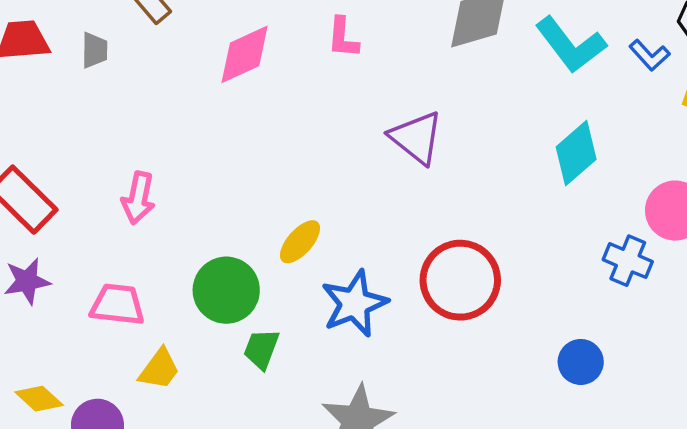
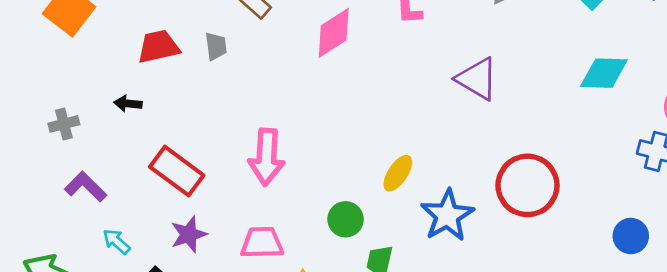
cyan diamond: (576, 153) -> (604, 73), turned 51
pink arrow: (138, 198) -> (266, 157), size x1.4
green circle: (226, 290) -> (346, 219), size x0.7

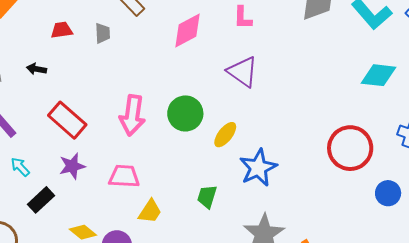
red trapezoid: (158, 47) -> (62, 30), size x0.7
purple triangle: (477, 79) -> (242, 72), moved
red circle: (527, 185) -> (350, 148), moved
green circle: (346, 219) -> (185, 113), moved, size x1.4

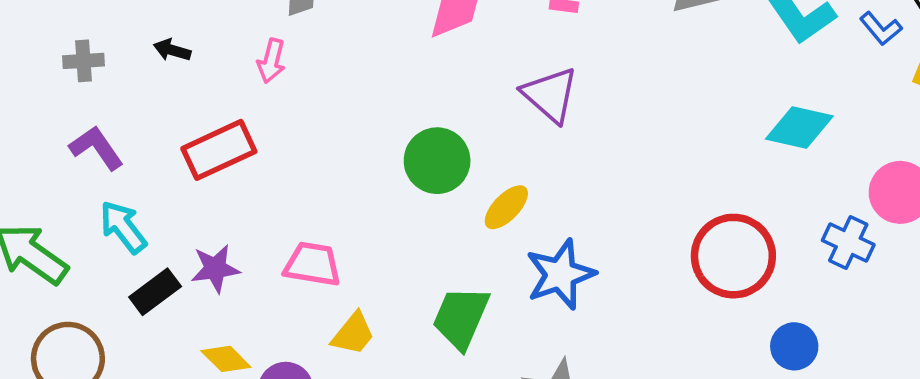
pink arrow: (132, 115) -> (271, 61), moved, size x0.6
red rectangle: (67, 120) -> (219, 150), turned -72
purple star: (72, 166) -> (215, 269), moved
cyan arrow: (20, 167) -> (123, 227), size x1.4
green trapezoid: (207, 197) -> (461, 318), size x1.5

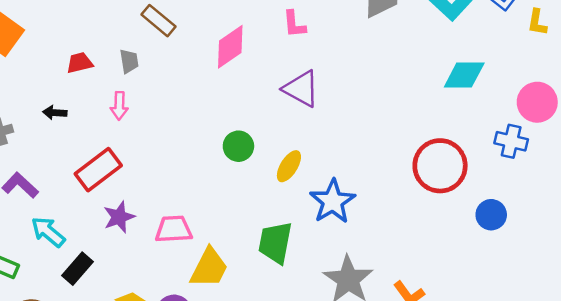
green circle: (437, 161) -> (238, 146), size x0.7
purple star: (215, 269) -> (119, 217), moved
yellow trapezoid: (353, 334) -> (209, 268), size x1.4

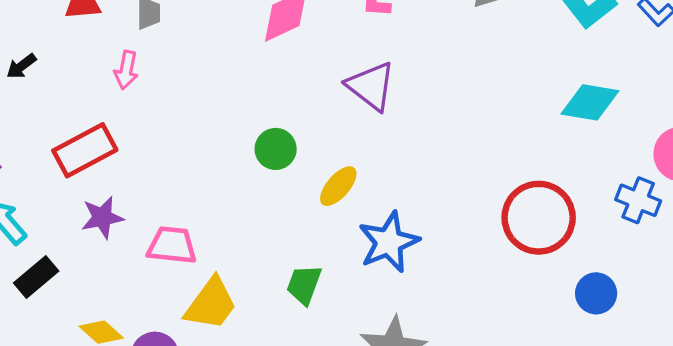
black arrow: (55, 113) -> (21, 66), moved, turned -50
green trapezoid: (275, 243) -> (304, 285), size x0.7

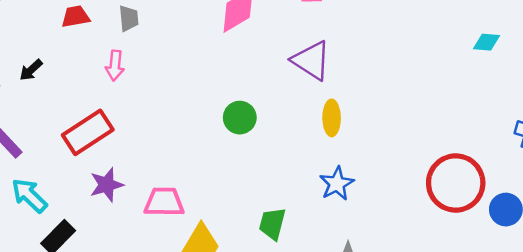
cyan diamond: (590, 102) -> (486, 42), moved, size x0.6
yellow ellipse: (338, 186) -> (332, 118), moved, turned -36
red circle: (539, 218) -> (456, 183), moved
blue star: (389, 242) -> (337, 184), size x0.7

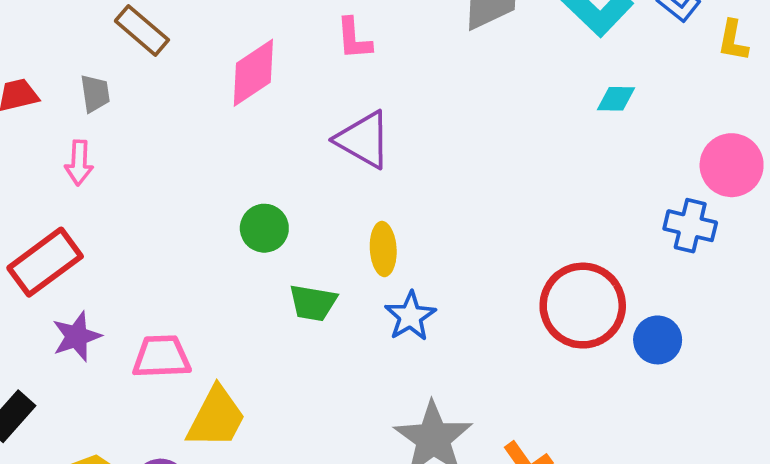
yellow ellipse: (332, 118) -> (383, 249), moved
green trapezoid: (272, 224) -> (313, 303), moved, turned -92

